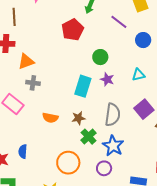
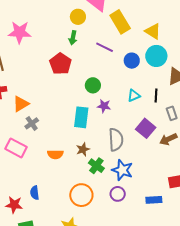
gray cross: (33, 83) -> (32, 123), turned -32

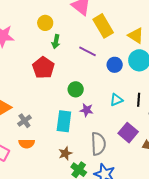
yellow circle: (78, 17) -> (45, 23), moved
gray cross: (32, 123) -> (24, 121), moved
orange semicircle: (55, 154) -> (27, 144), moved

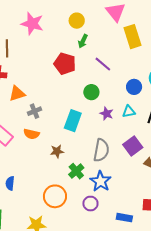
purple line: (88, 51) -> (103, 64), moved
blue circle: (115, 65) -> (134, 87), moved
red pentagon: (43, 68) -> (65, 64), turned -30
purple star: (87, 110) -> (107, 114), moved
brown star: (65, 153) -> (57, 151), moved

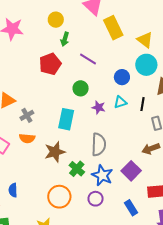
red pentagon: (65, 64) -> (50, 64), turned -30
purple square: (133, 146) -> (131, 171), moved
brown star: (57, 151) -> (55, 152), size x1.5
blue rectangle: (124, 218) -> (131, 208), turned 56

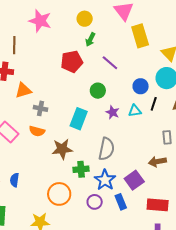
black line: (142, 104) -> (154, 104), moved
gray cross: (27, 115) -> (40, 108), turned 32
green cross: (77, 169) -> (81, 169), turned 35
blue rectangle: (131, 208) -> (121, 202), moved

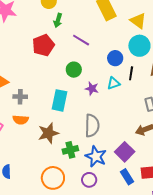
blue rectangle: (121, 202) -> (127, 177), moved

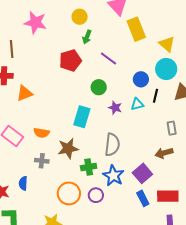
gray cross: (20, 97) -> (42, 161), moved
purple circle: (89, 180) -> (96, 195), moved

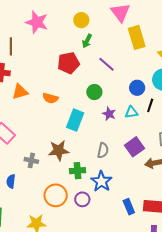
orange semicircle: (41, 133) -> (50, 98), moved
gray semicircle: (112, 145) -> (103, 150), size x0.7
purple square: (142, 173) -> (135, 147), moved

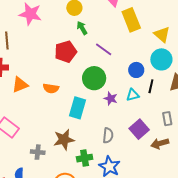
green arrow: (87, 41) -> (82, 28), turned 128
green circle: (94, 92) -> (94, 78), size x1.5

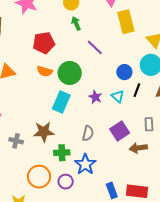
red pentagon: (66, 52) -> (44, 43), moved
green circle: (94, 78) -> (70, 73), moved
orange semicircle: (51, 88) -> (45, 71), moved
cyan triangle: (133, 95) -> (118, 96), turned 48

